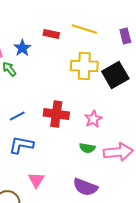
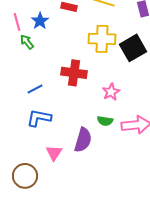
red cross: (56, 114) -> (74, 73), moved
purple semicircle: (85, 187) -> (83, 140), moved, turned -95

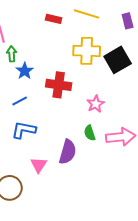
blue star: (40, 21) -> (25, 71), moved
green arrow: (27, 42) -> (12, 54), turned 35
green semicircle: (105, 121) -> (90, 133), turned 63

